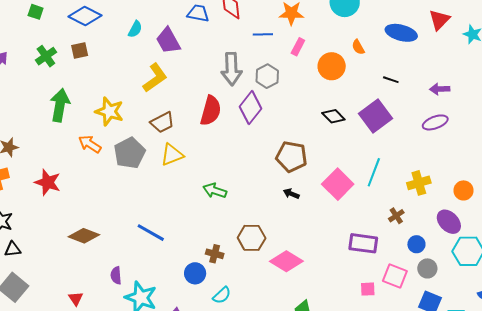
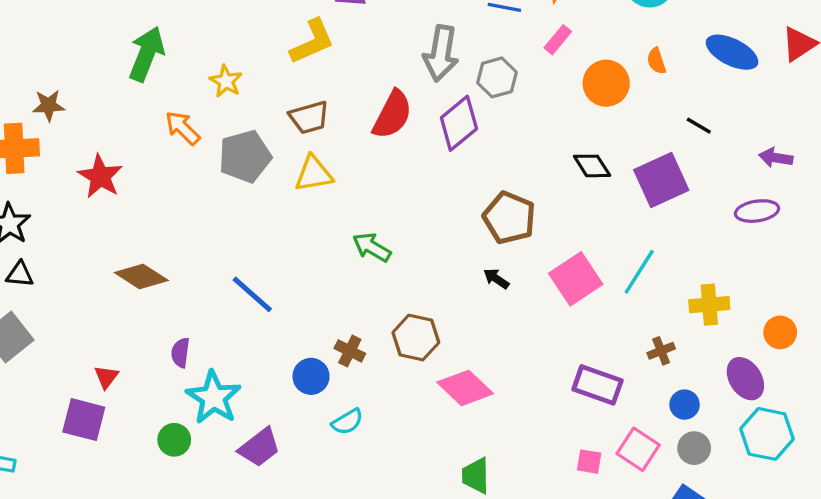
yellow star: (109, 111) -> (226, 81), size x0.7

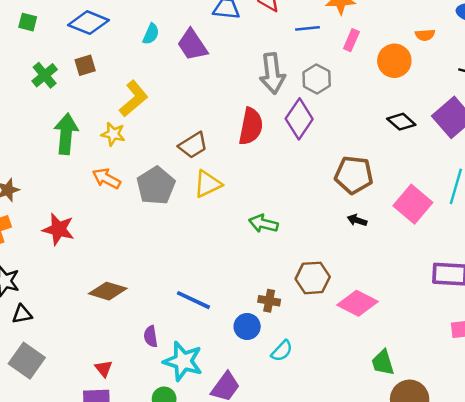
yellow L-shape: (312, 42) -> (134, 99), moved
orange semicircle: (656, 61) -> (425, 35), turned -60
yellow star: (226, 81) -> (113, 134), moved
blue line: (252, 294) -> (193, 300), moved

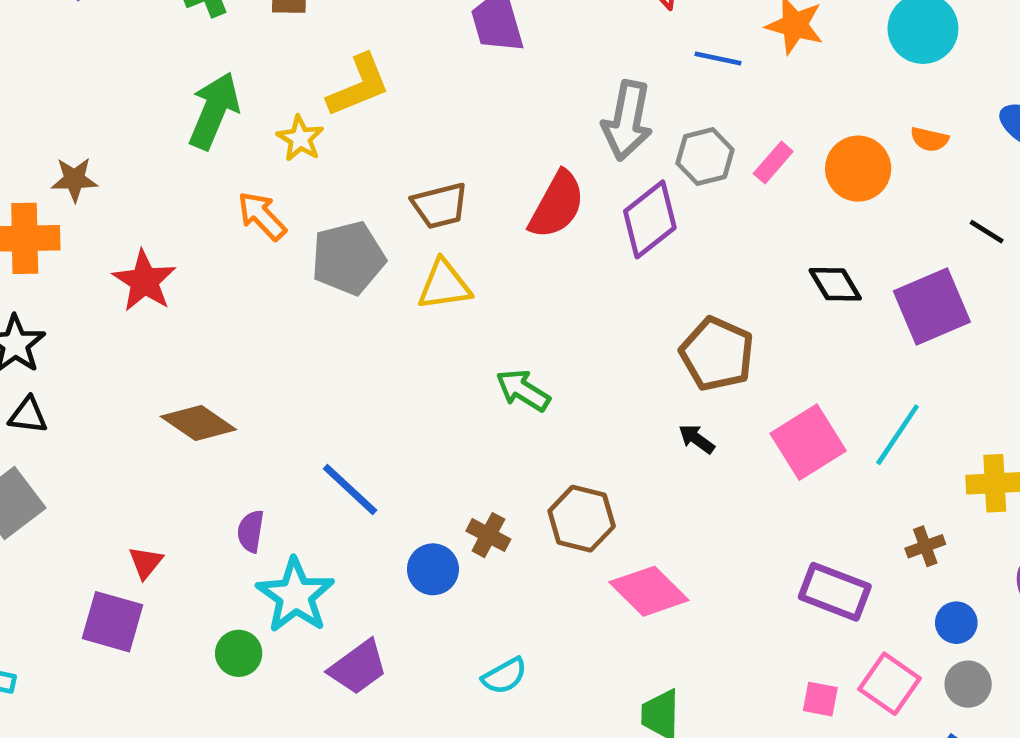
pink rectangle: (351, 40) -> (773, 162), moved
cyan semicircle: (282, 351) -> (505, 676), moved

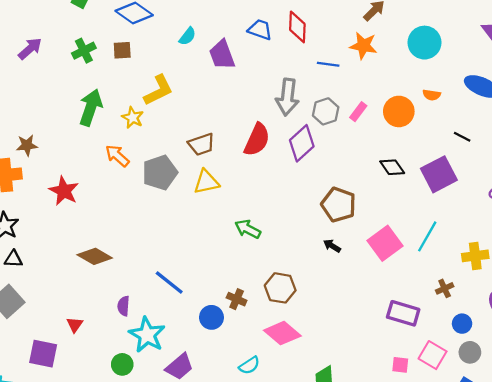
pink diamond: (649, 591) -> (282, 333), moved
purple square: (112, 622) -> (43, 354), moved

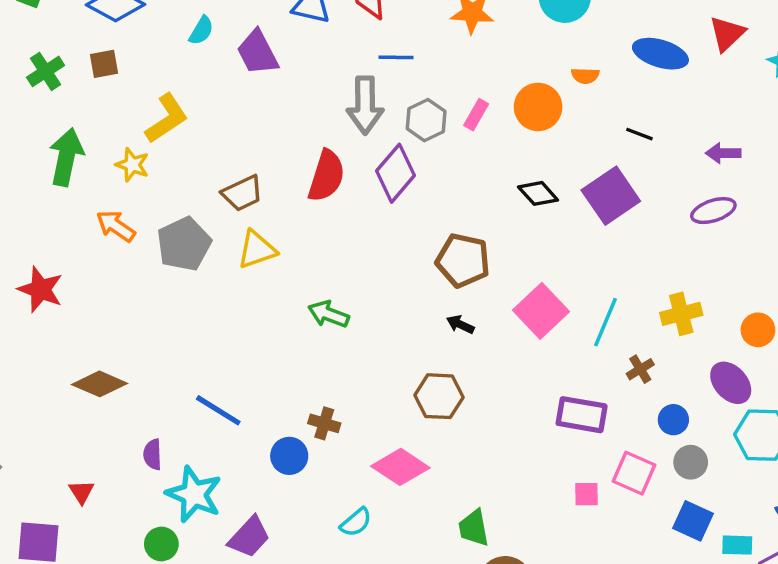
blue line: (328, 64) -> (396, 57), moved
cyan line: (427, 236) -> (605, 322), moved
brown hexagon: (280, 288) -> (439, 396), moved

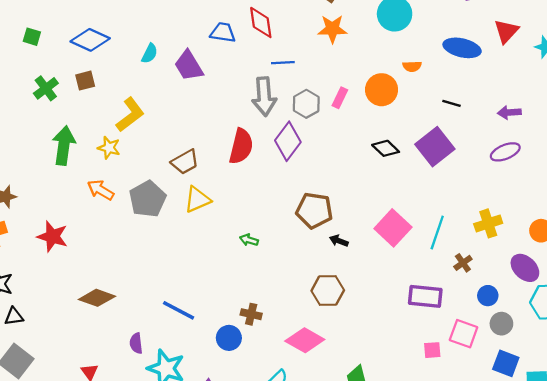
brown pentagon: (463, 260) -> (314, 210), moved
green arrow: (329, 314) -> (249, 240), size x0.7

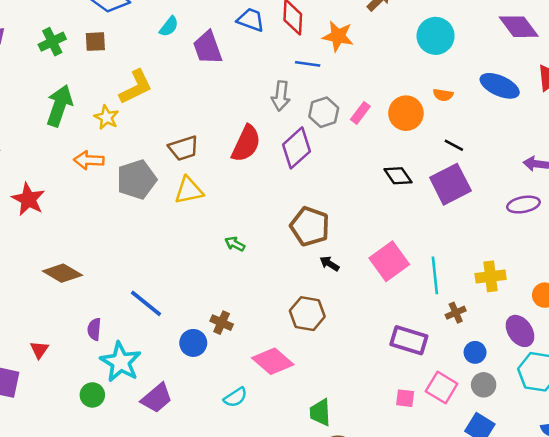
orange star: (332, 29) -> (338, 36), moved
gray arrow: (264, 97) -> (281, 96), size x0.7
black line: (452, 103) -> (454, 145), moved
orange arrow: (101, 190) -> (89, 160), turned -40
cyan line: (437, 233) -> (435, 275), turned -36

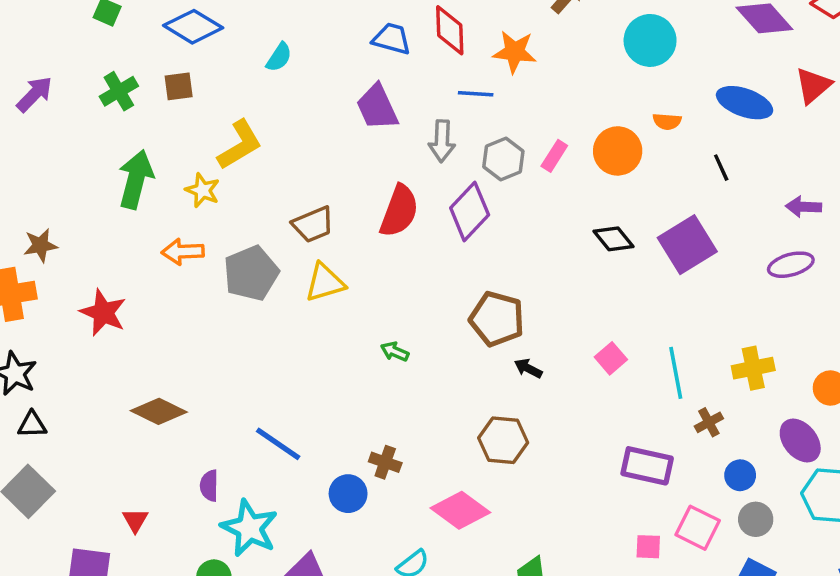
purple trapezoid: (208, 48) -> (377, 107), moved
black line: (454, 145) -> (721, 168), moved, turned 42
pink square: (389, 261) -> (611, 358), size x0.6

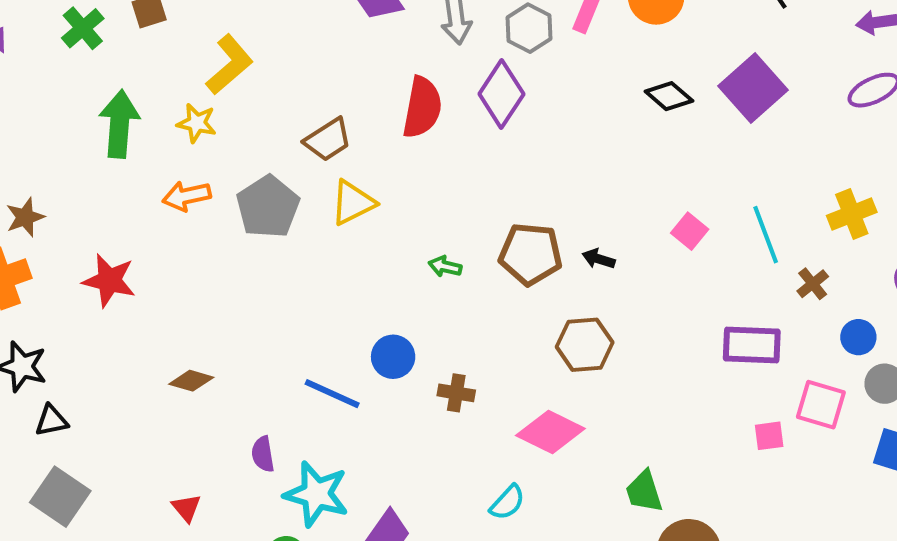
brown pentagon: (497, 319) -> (531, 254), moved
brown diamond: (159, 411) -> (191, 381), size x0.7
blue circle: (348, 494) -> (393, 357), moved

